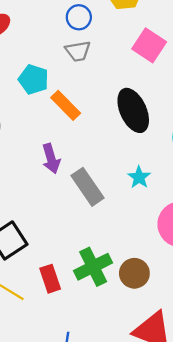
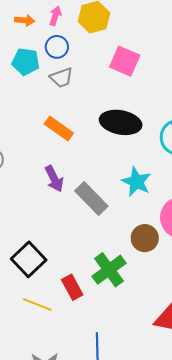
cyan pentagon: (33, 79) -> (26, 62), moved
black ellipse: (133, 110) -> (121, 122), turned -45
cyan star: (139, 177) -> (136, 182), size x1.4
brown circle: (134, 273) -> (145, 238), moved

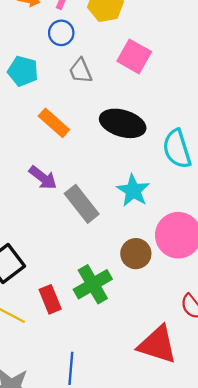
cyan pentagon: (26, 62) -> (23, 71), moved
gray trapezoid: (61, 78) -> (81, 71), moved, turned 80
purple arrow: (54, 179) -> (43, 178), turned -32

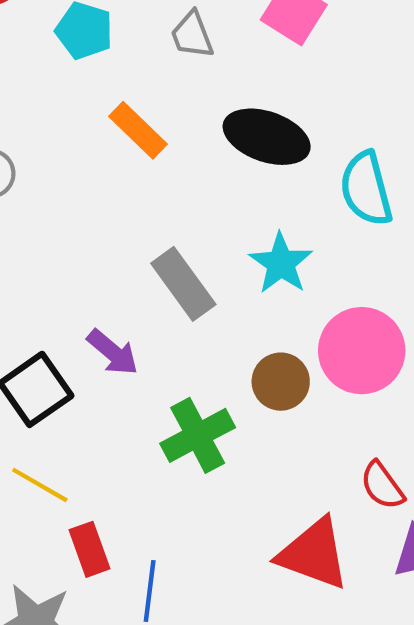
purple arrow: (43, 178) -> (113, 352), moved
red rectangle: (50, 299) -> (89, 549), moved

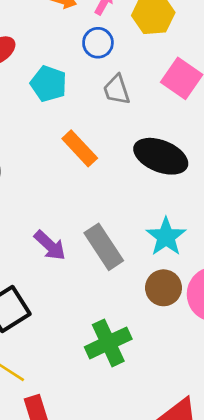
purple arrow: (113, 352) -> (50, 245), moved
brown circle: (281, 382) -> (164, 288), moved

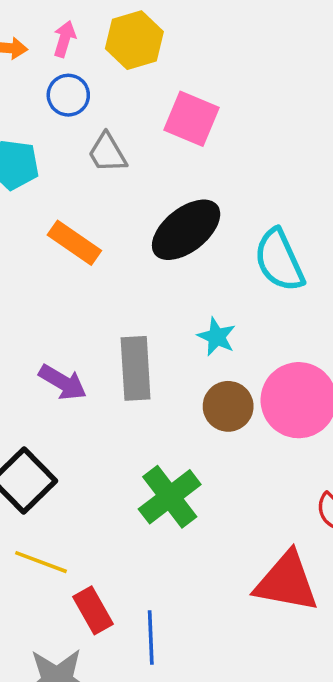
black ellipse: (161, 156) -> (186, 230), turned -48
cyan star: (166, 237) -> (217, 337), size x0.7
gray rectangle: (104, 247) -> (136, 368), turned 42

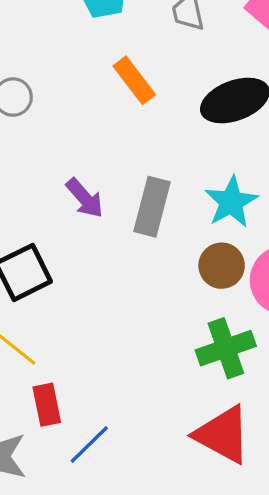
cyan star: (217, 337) -> (231, 202), size x1.5
green cross: (170, 497) -> (226, 348), moved
blue line: (151, 638) -> (89, 445), turned 30

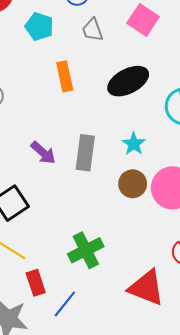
orange rectangle: (134, 80) -> (65, 76), turned 32
cyan star: (231, 202) -> (134, 144), size x0.7
green cross: (226, 348) -> (86, 250), moved

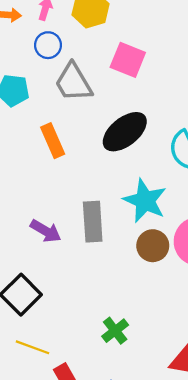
gray trapezoid: (93, 30) -> (73, 82), size x1.5
cyan star: (134, 144) -> (145, 201), size x1.6
green cross: (86, 250) -> (115, 331), size x0.7

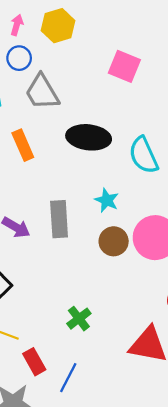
pink square: (128, 60) -> (124, 66), moved
black ellipse: (125, 132) -> (89, 137), turned 45
cyan star: (145, 201) -> (107, 200), size x0.6

